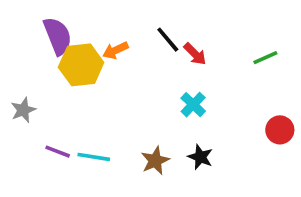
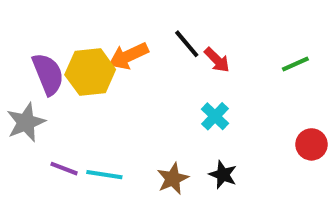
purple semicircle: (58, 36) -> (48, 74), moved
orange arrow: (115, 50) -> (128, 56), size x1.4
gray star: (23, 110) -> (26, 122), size x1.4

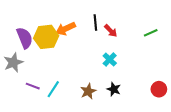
black line: (187, 44) -> (95, 23), turned 35
red circle: (312, 144) -> (159, 89), moved
cyan line: (104, 175) -> (53, 89), turned -66

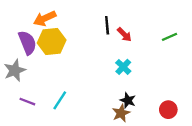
orange arrow: (66, 29) -> (45, 18), moved
purple line: (33, 86) -> (27, 102), moved
red circle: (159, 89) -> (168, 110), moved
brown star: (88, 91) -> (121, 113), moved

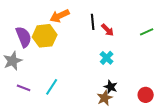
orange arrow: (45, 18) -> (60, 16), moved

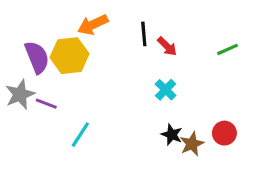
purple line: (24, 88) -> (46, 104), moved
red circle: (146, 95) -> (224, 133), moved
brown star: (105, 98) -> (192, 144), moved

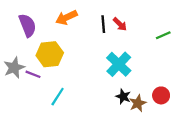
red arrow: (167, 46) -> (120, 24), moved
yellow hexagon: (70, 56) -> (50, 54), moved
purple semicircle: (37, 57) -> (27, 25), moved
cyan cross: (166, 90) -> (119, 64), size x1.6

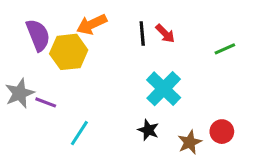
yellow hexagon: (50, 54) -> (69, 52), moved
black star: (123, 97) -> (148, 130), moved

